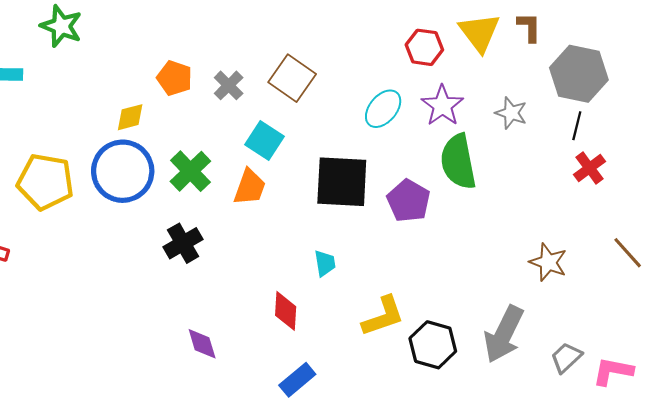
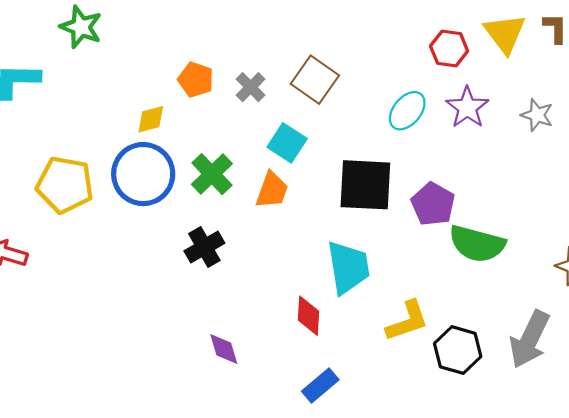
green semicircle: (458, 162) -> (477, 244), moved, turned -64
cyan trapezoid: (325, 263) -> (348, 267), size x2.0

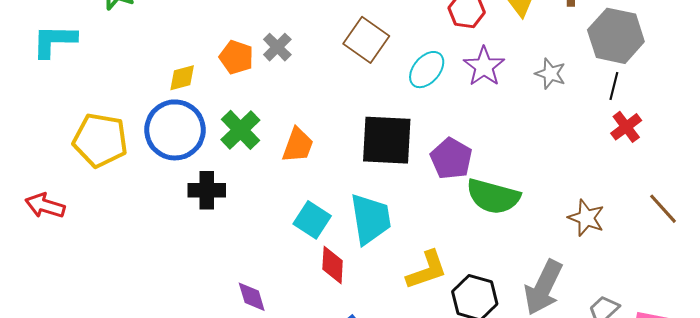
orange pentagon: (196, 80) -> (236, 57), moved
brown square: (315, 80) -> (366, 40), moved
cyan square: (287, 143) -> (312, 220), moved
black cross: (204, 247) -> (207, 190), moved, turned 30

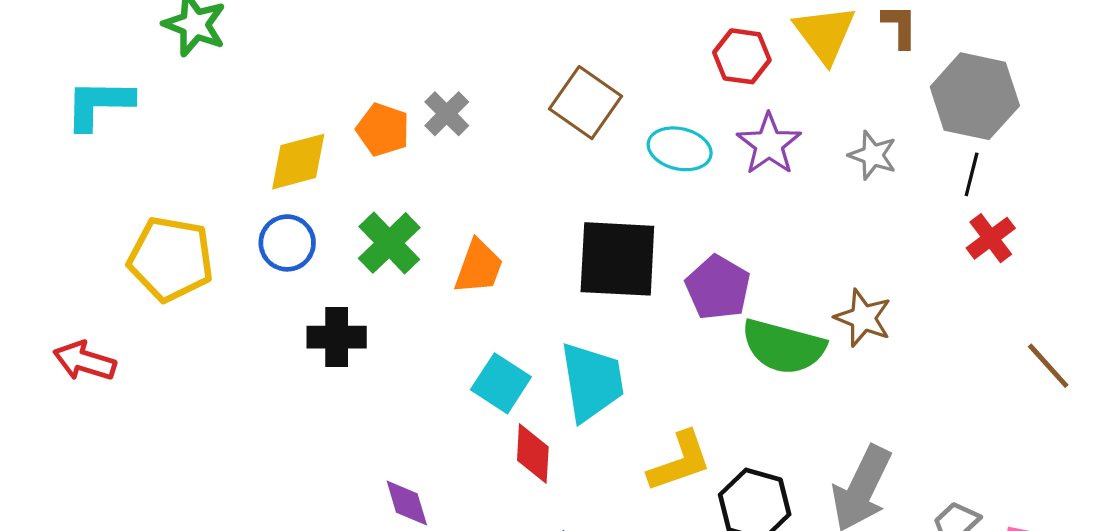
cyan ellipse: (427, 70) -> (680, 149), turned 63
yellow diamond: (182, 78) -> (298, 162), size x1.4
blue circle: (175, 130) -> (287, 243), size x0.6
brown star: (586, 218) -> (863, 318), moved

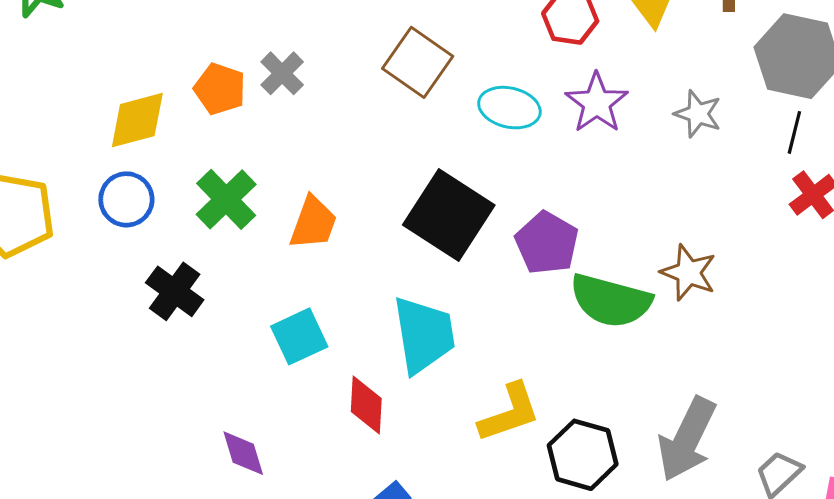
black square: (617, 259) -> (449, 215), turned 30
black cross: (337, 337) -> (175, 291), turned 36
cyan square: (501, 383) -> (299, 336), moved, turned 32

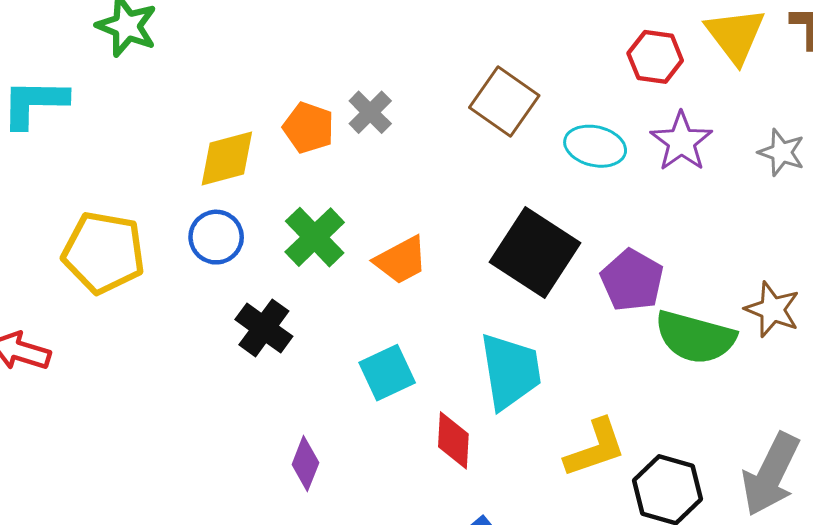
orange trapezoid: (313, 223) -> (401, 260), turned 42
purple diamond: (243, 453) -> (305, 464), moved, turned 38

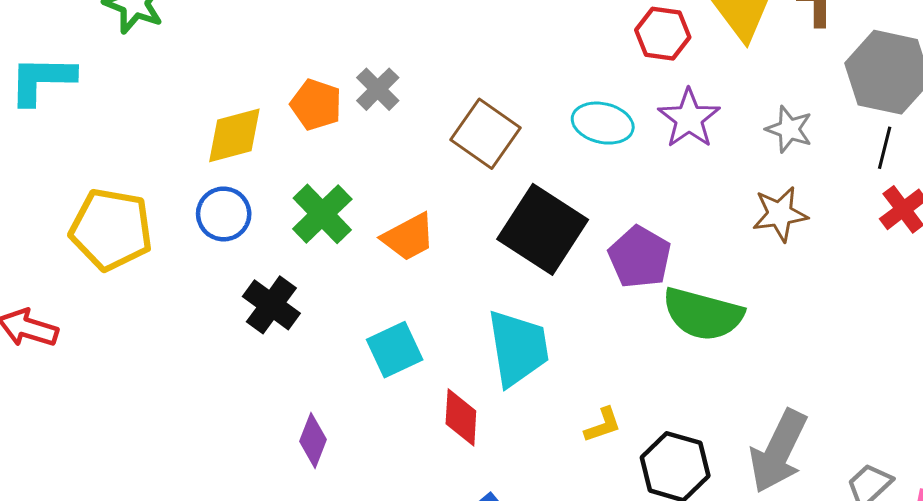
brown square: (504, 102) -> (486, 134), moved
brown star: (772, 309) -> (780, 214), moved, turned -30
yellow L-shape: (595, 448) -> (603, 425), size x0.6

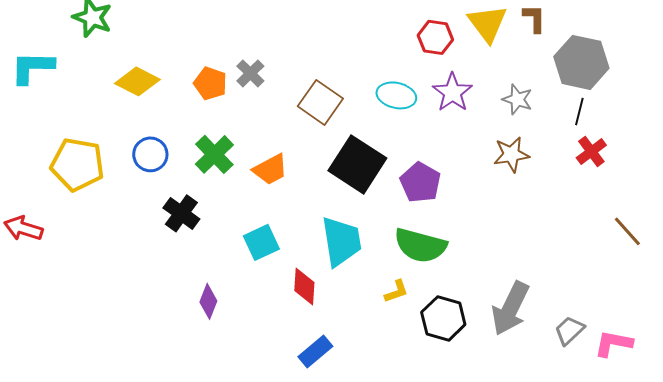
yellow diamond: (234, 135) -> (137, 81), moved, turned 42
green semicircle: (703, 314) -> (420, 245), moved

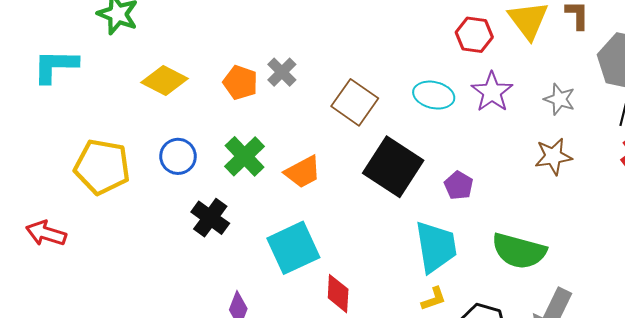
purple pentagon: (420, 182) -> (459, 185), size x0.7
cyan trapezoid: (341, 241) -> (436, 247), moved
cyan square: (261, 242) -> (293, 248), size x1.4
green semicircle: (420, 245) -> (519, 251), moved

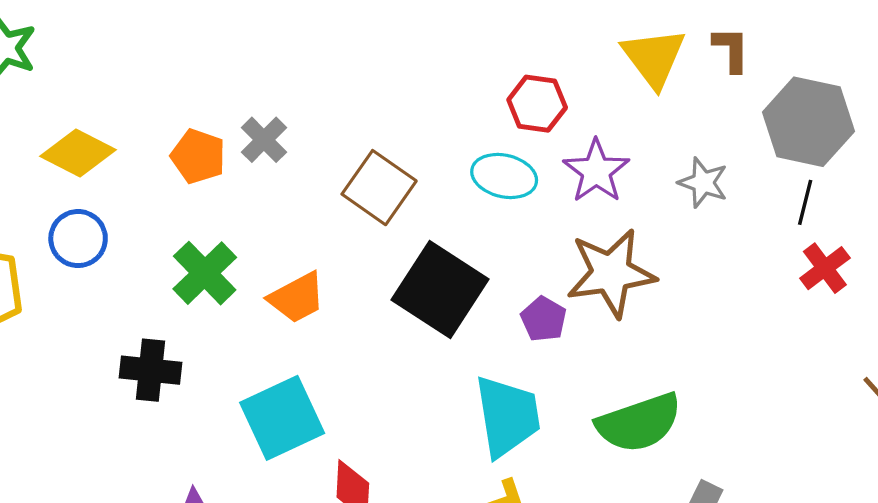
red hexagon: (474, 35) -> (537, 104), moved
blue circle: (178, 156) -> (78, 239), moved
brown star: (553, 156) -> (611, 273), moved, size x1.5
black cross: (210, 218) -> (150, 370), turned -30
green semicircle: (519, 251) -> (639, 423), turned -34

